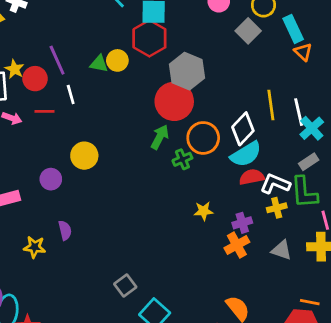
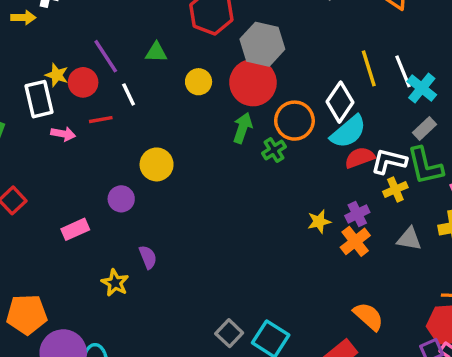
yellow circle: (117, 60) -> (199, 82), moved
yellow star: (204, 211) -> (319, 222), moved
yellow star: (35, 247) -> (115, 283), turned 30
gray square: (125, 285) -> (229, 333), moved

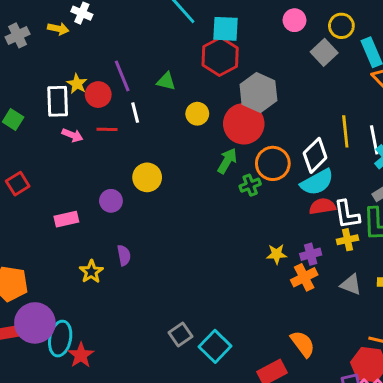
white L-shape: (389, 161) -> (347, 214), turned -124

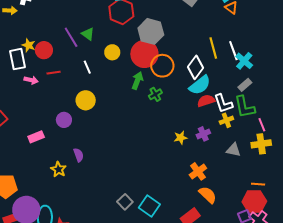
purple line: (122, 76) -> (71, 37), moved
green triangle: (166, 81) -> (88, 34), turned 32
white line: (135, 113) -> (87, 67), moved
orange circle: (273, 163) -> (162, 66), moved
orange cross: (304, 277) -> (198, 171), moved

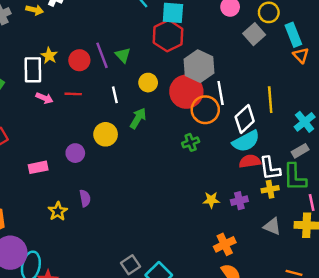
red circle: (44, 50) -> (79, 60), moved
white line: (233, 51) -> (221, 93), moved
green arrow: (137, 81) -> (138, 118), moved

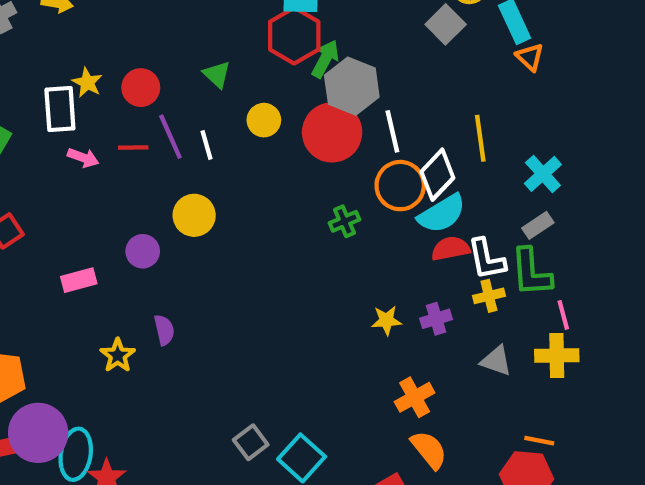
purple line: (102, 55) -> (170, 137), moved
orange circle: (205, 110) -> (400, 186), moved
green arrow: (138, 118) -> (325, 59), moved

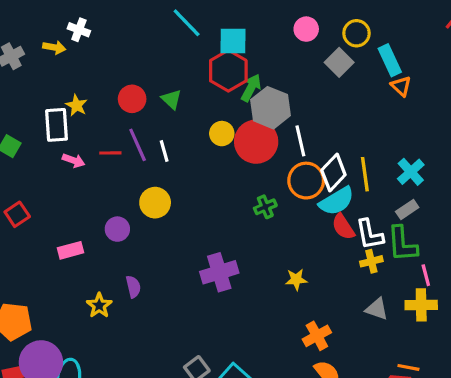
red circle: (141, 88) -> (132, 99), moved
yellow circle: (264, 120) -> (222, 134), moved
yellow line: (480, 138) -> (365, 174), moved
red semicircle: (451, 249) -> (343, 227), turned -112
purple cross: (436, 319) -> (219, 272), moved, size x1.6

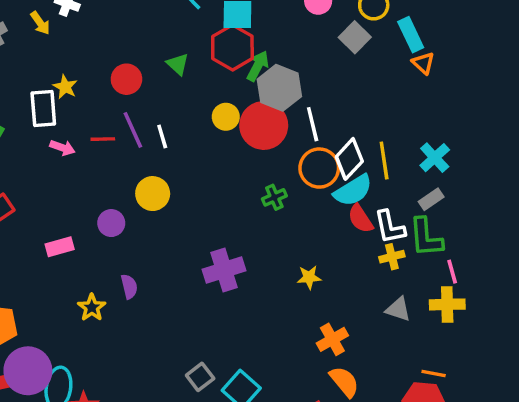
yellow arrow: (54, 47) -> (40, 23), turned 45
green triangle: (172, 99) -> (178, 64), moved

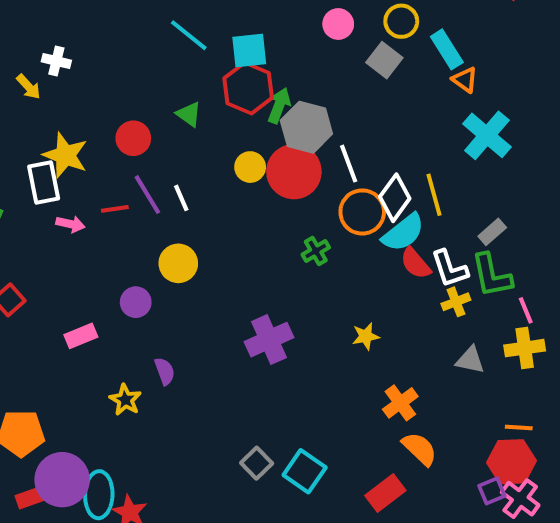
yellow star: (65, 87) -> (65, 155), size x1.6
cyan cross: (435, 158) -> (487, 135), moved, size x1.4

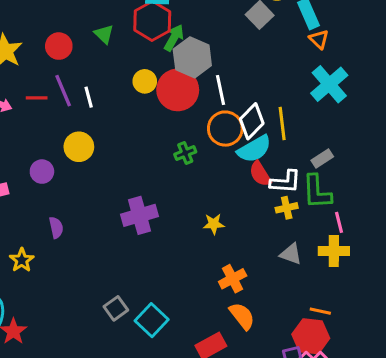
white L-shape: (450, 269) -> (285, 182), turned -76
yellow star: (125, 400) -> (22, 260), moved

